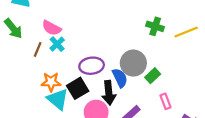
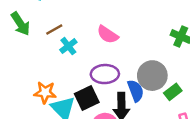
pink semicircle: (52, 28) -> (108, 35), moved
brown line: (38, 49) -> (54, 29), moved, turned 32
orange star: (51, 82) -> (45, 92), moved

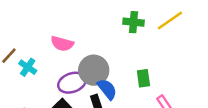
gray circle: (152, 76) -> (94, 70), moved
green rectangle: (173, 92) -> (143, 78), turned -42

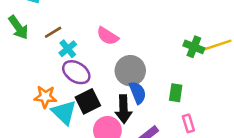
green cross: (134, 22) -> (194, 47), moved
purple ellipse: (72, 83) -> (76, 72), moved, turned 36

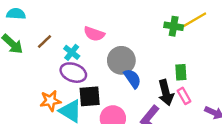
cyan cross: (68, 49) -> (72, 52), moved
green rectangle: (176, 93) -> (181, 72), moved
black square: (88, 101) -> (90, 96), turned 35
black arrow: (124, 109) -> (166, 93), moved

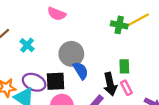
pink semicircle: (94, 34) -> (57, 14), moved
purple ellipse: (73, 73) -> (34, 82), moved
black square: (90, 96) -> (55, 81), moved

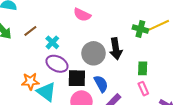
blue semicircle: (81, 71) -> (101, 84), moved
purple ellipse: (34, 82) -> (57, 64), moved
black arrow: (110, 84) -> (116, 49), moved

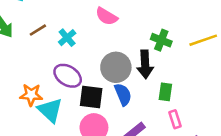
green cross: (140, 29) -> (161, 40), moved
cyan cross: (52, 42) -> (67, 38), moved
green rectangle: (143, 68) -> (165, 92), moved
blue semicircle: (101, 84) -> (123, 94), moved

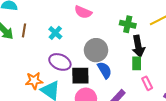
brown line: (38, 30) -> (24, 30), moved, turned -40
black arrow: (145, 64) -> (138, 46), moved

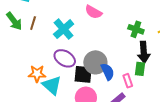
cyan cross: (55, 33) -> (64, 29), size x1.5
gray circle: (96, 50) -> (95, 62), moved
pink rectangle: (147, 83) -> (128, 81), moved

